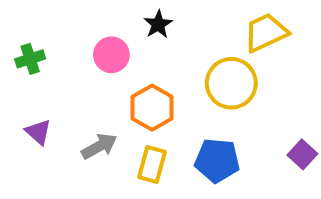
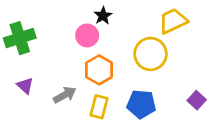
pink circle: (111, 55) -> (87, 35), moved
green cross: (30, 59) -> (20, 38), size x1.6

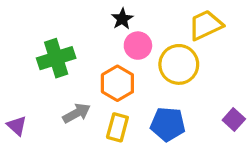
pink circle: (87, 35) -> (138, 46), moved
green cross: (20, 38) -> (56, 58), moved
purple triangle: (25, 86) -> (17, 126), moved

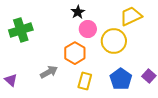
green cross: (56, 58) -> (21, 30), moved
blue pentagon: (168, 124) -> (121, 79), moved, turned 30
yellow rectangle: (117, 127) -> (85, 81), moved

